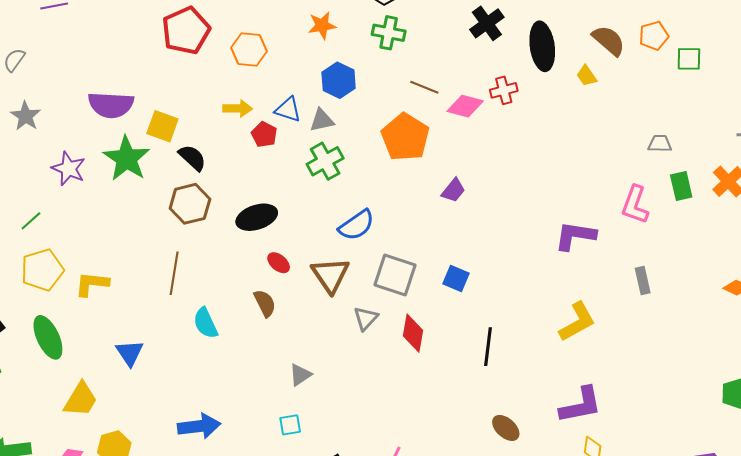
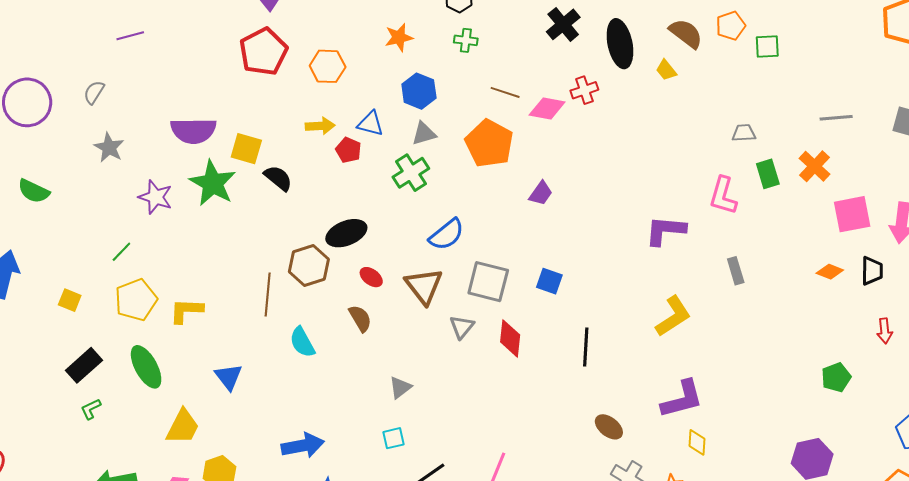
green cross: (389, 33) -> (466, 40), size x0.7
gray triangle: (322, 120) -> (424, 134), moved
brown hexagon: (190, 204) -> (309, 265), moved

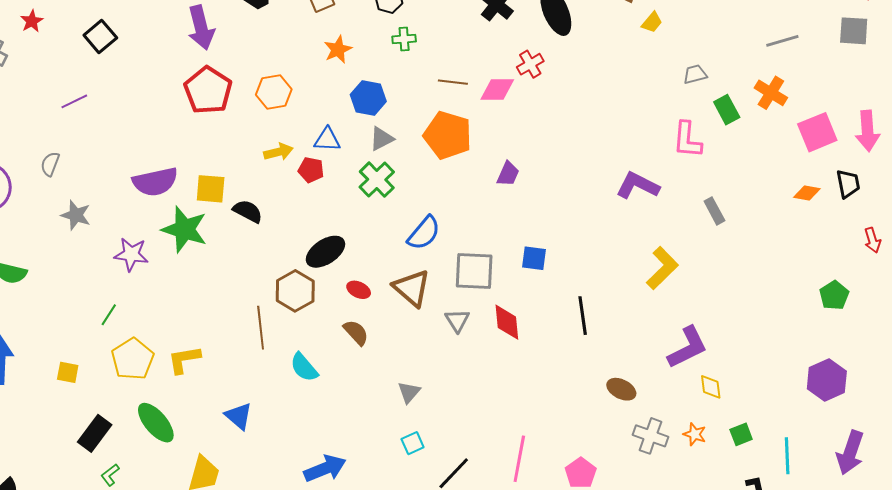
yellow trapezoid: (666, 70) -> (652, 22), moved, turned -90
purple L-shape: (665, 231) -> (638, 185), turned 33

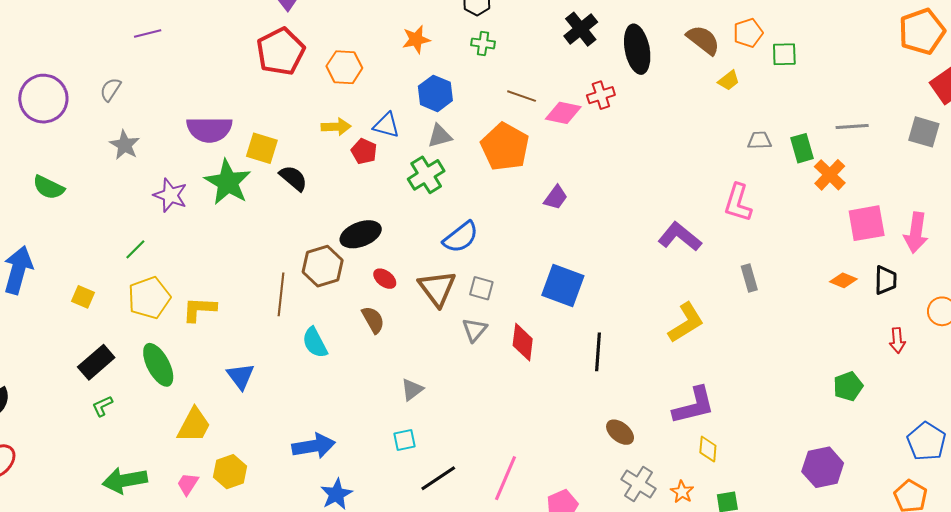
green rectangle: (727, 110) -> (802, 148), moved
blue square: (534, 258) -> (563, 285), size x1.6
gray square: (474, 271) -> (481, 288), moved, size x0.6

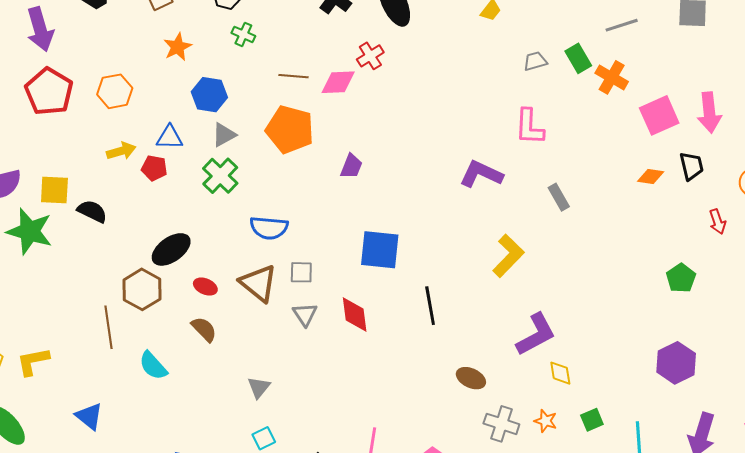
green cross: (483, 43) -> (243, 34), turned 30
blue semicircle: (461, 237) -> (269, 228), turned 57

